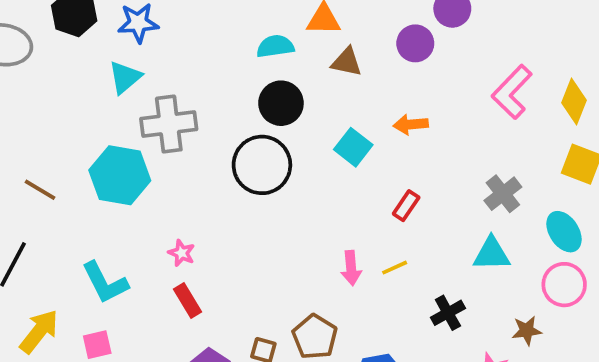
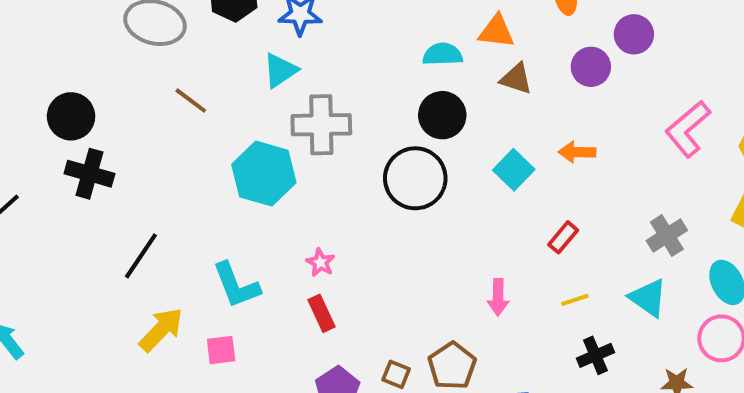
brown line: (40, 190) -> (191, 101), moved
cyan triangle: (491, 254) -> (648, 298), turned 30
yellow line: (395, 268) -> (575, 300), moved

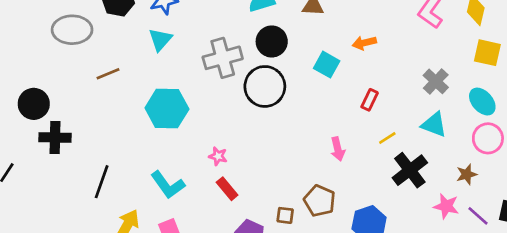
brown line: (191, 101) -> (108, 74), turned -45
gray cross: (321, 125) -> (223, 58), moved
black cross: (595, 355) -> (410, 170), size x1.5

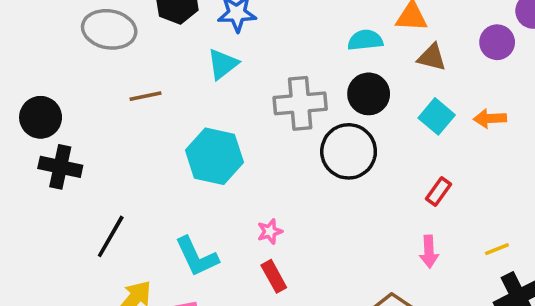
cyan square: (327, 65) -> (437, 116), moved
red rectangle: (370, 100) -> (438, 192), moved
pink star: (218, 156) -> (270, 231), turned 30

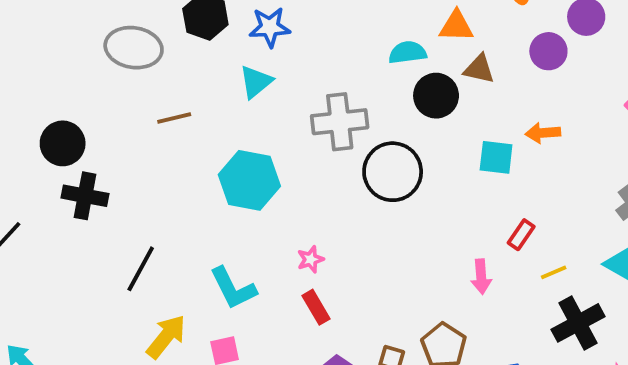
black circle: (369, 94) -> (436, 96), moved
cyan square: (437, 116) -> (496, 157), moved, turned -32
red rectangle: (438, 192) -> (521, 235), moved

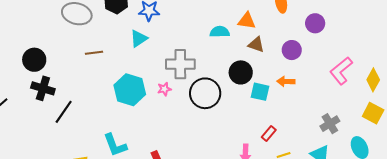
purple circle: (548, 51) -> (292, 50), moved
black circle: (436, 96) -> (241, 72), moved
pink star: (311, 259) -> (164, 89), moved
black line: (141, 269) -> (64, 112), moved

